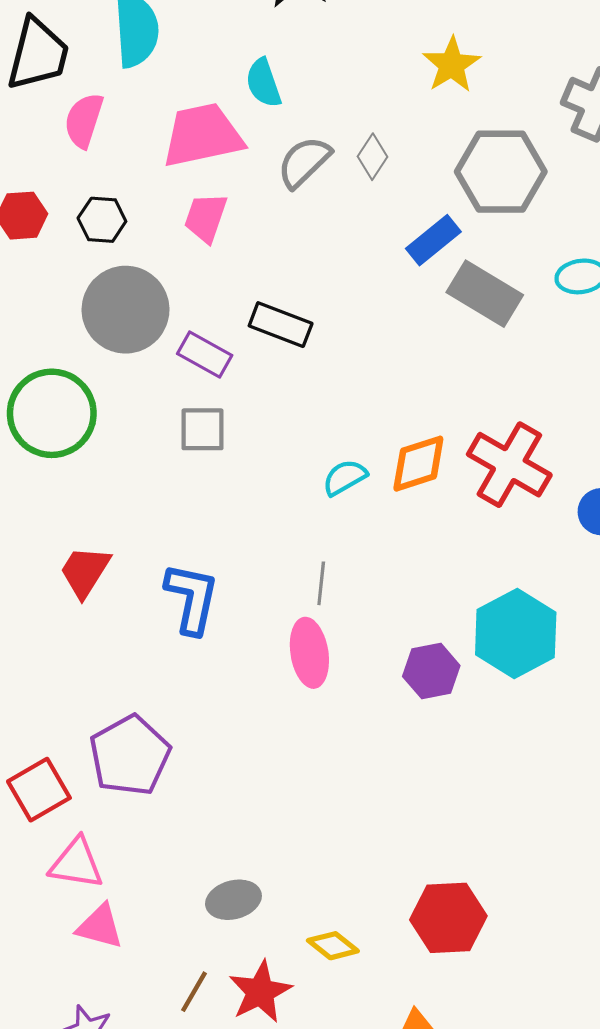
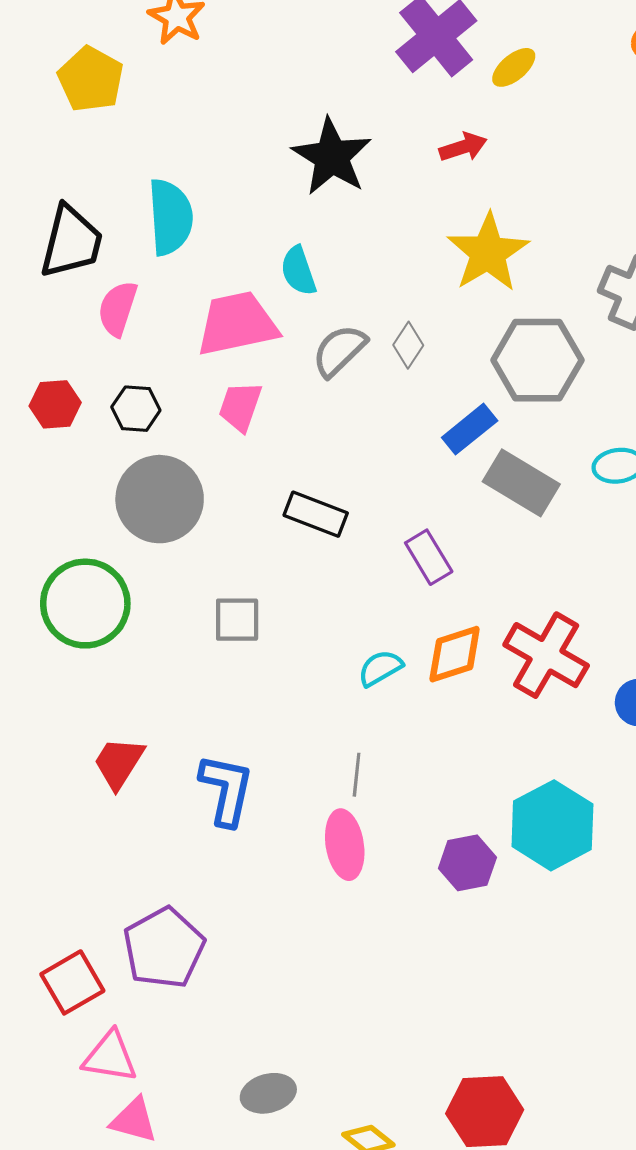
yellow star: (452, 65) -> (488, 253), size x1.4
purple rectangle: (205, 355) -> (429, 557), moved, turned 30

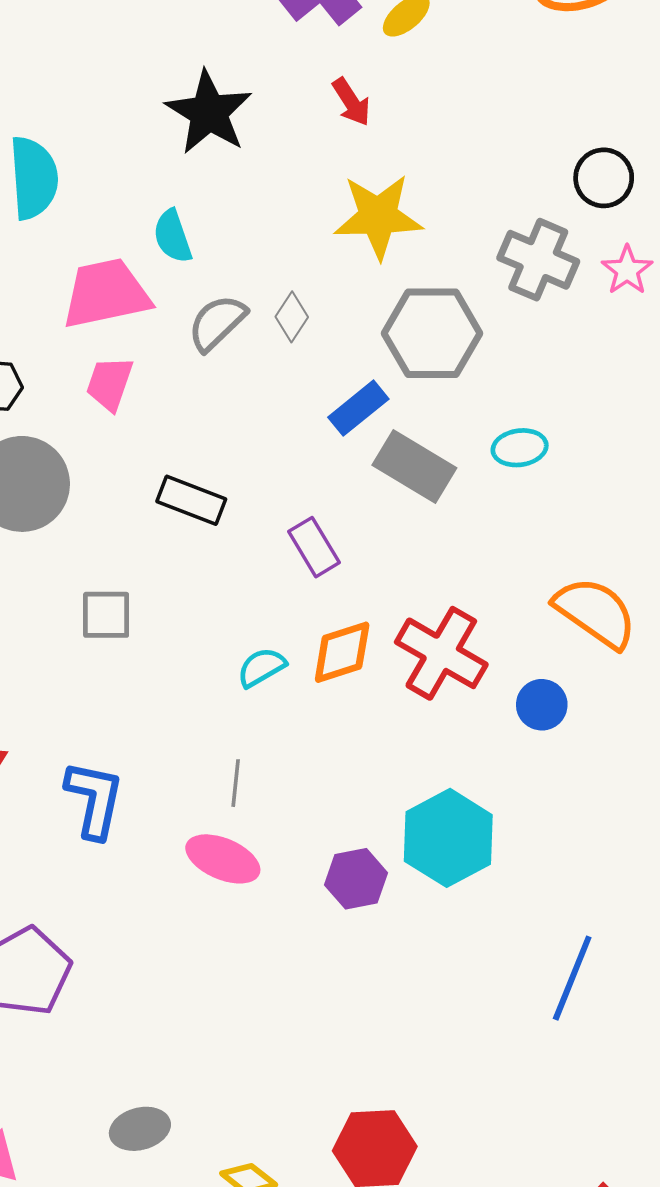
red arrow: (463, 147) -> (351, 102), turned 75
yellow star: (488, 253) -> (378, 216), turned 30
pink ellipse: (345, 845) -> (223, 859), turned -58

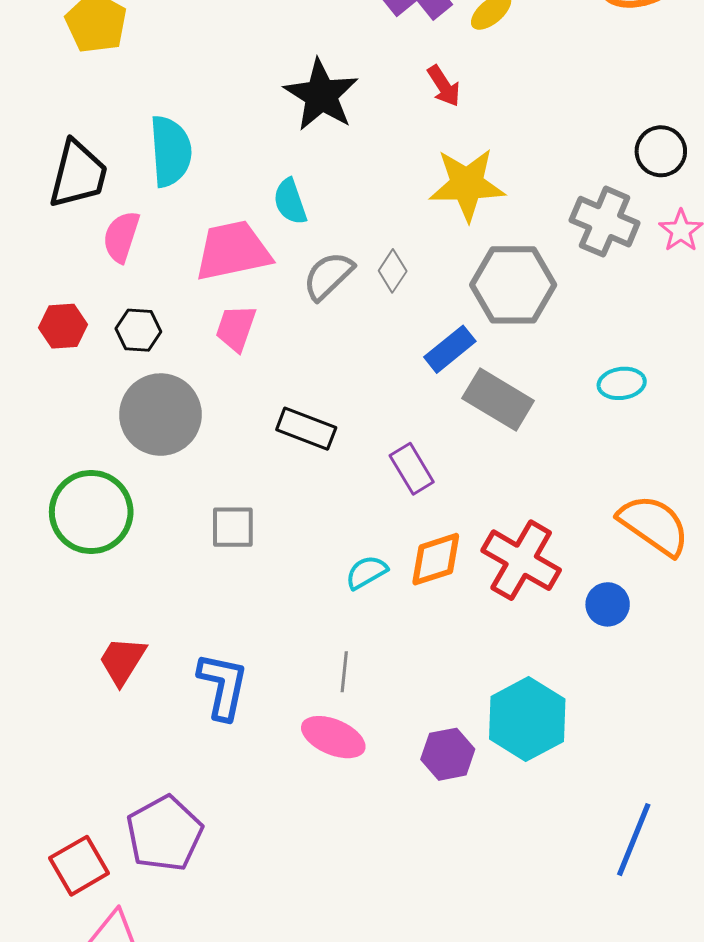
cyan ellipse: (520, 448) -> (622, 383), moved

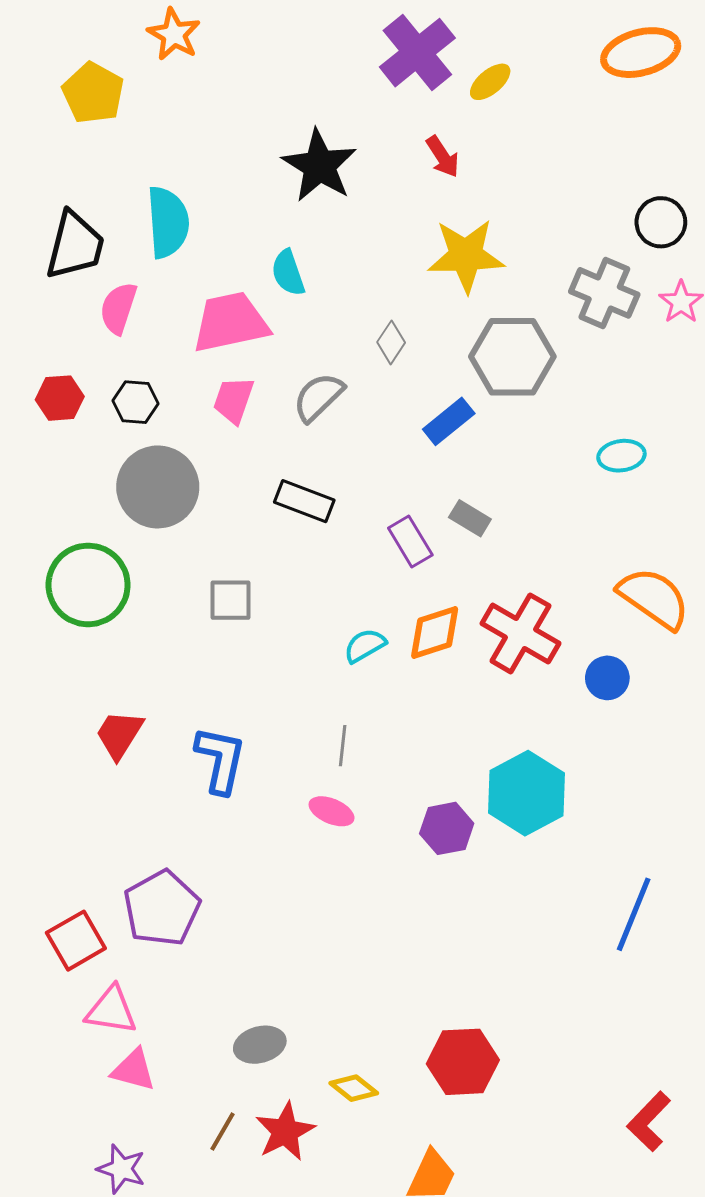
gray semicircle: (328, 276) -> (318, 397), moved
gray rectangle: (498, 399) -> (470, 518), moved, size x0.6
pink ellipse: (333, 737) -> (332, 811), size x0.7

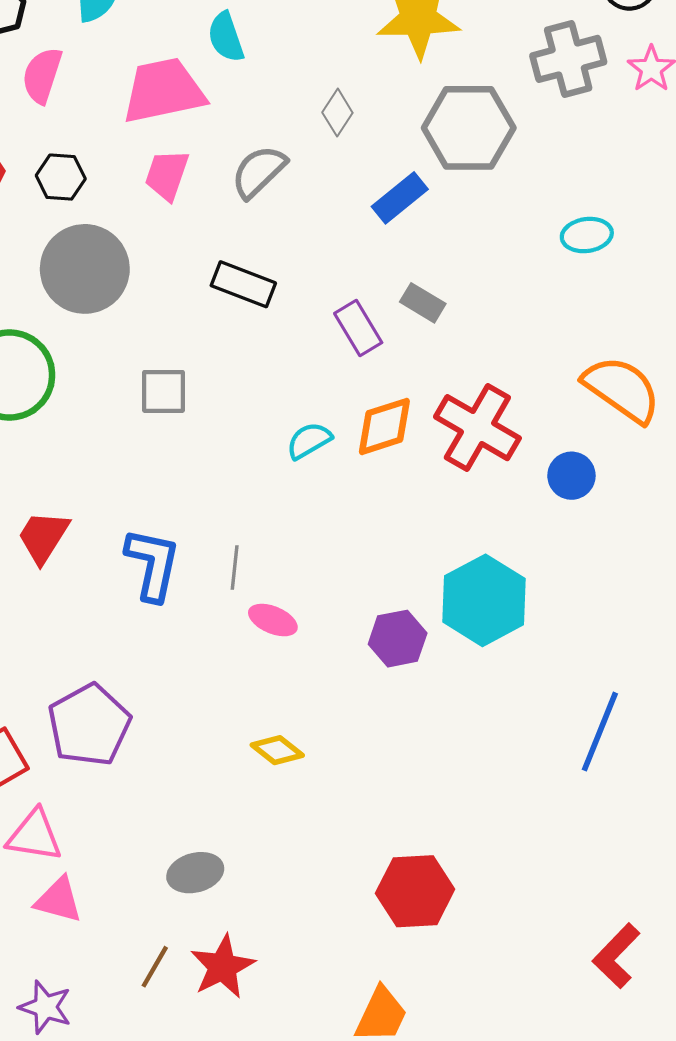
gray cross: (604, 293) -> (568, 59), turned -38
gray line: (343, 746) -> (235, 568), moved
yellow diamond: (354, 1088) -> (277, 750), moved

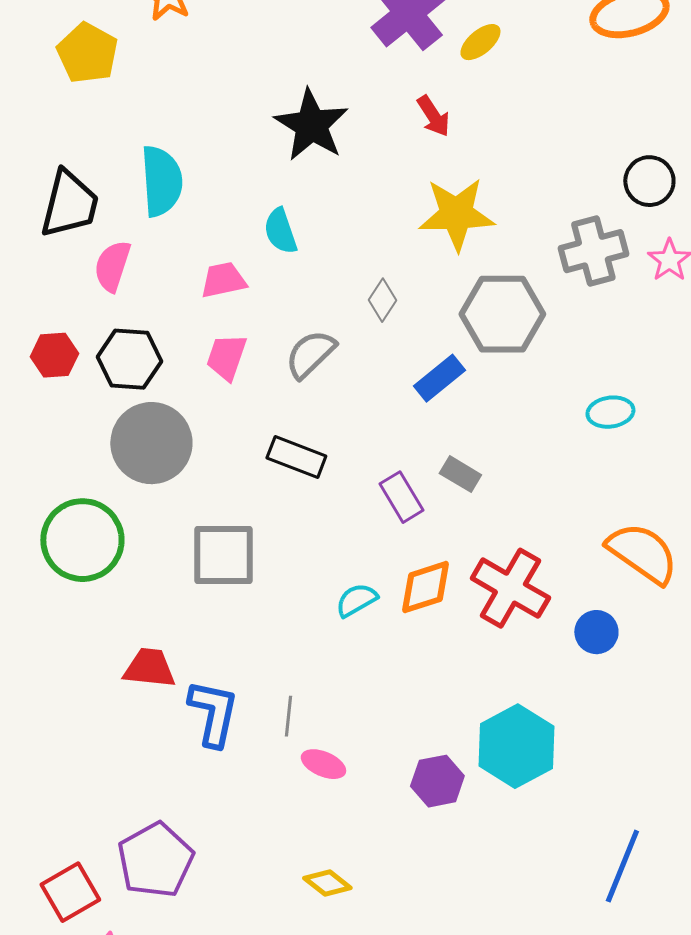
pink trapezoid: (164, 91) -> (223, 280), size x0.6
black hexagon: (61, 177) -> (129, 359), size x1.4
gray square: (164, 391) -> (223, 555), size x1.5
red trapezoid: (43, 537) -> (149, 668), moved, turned 64

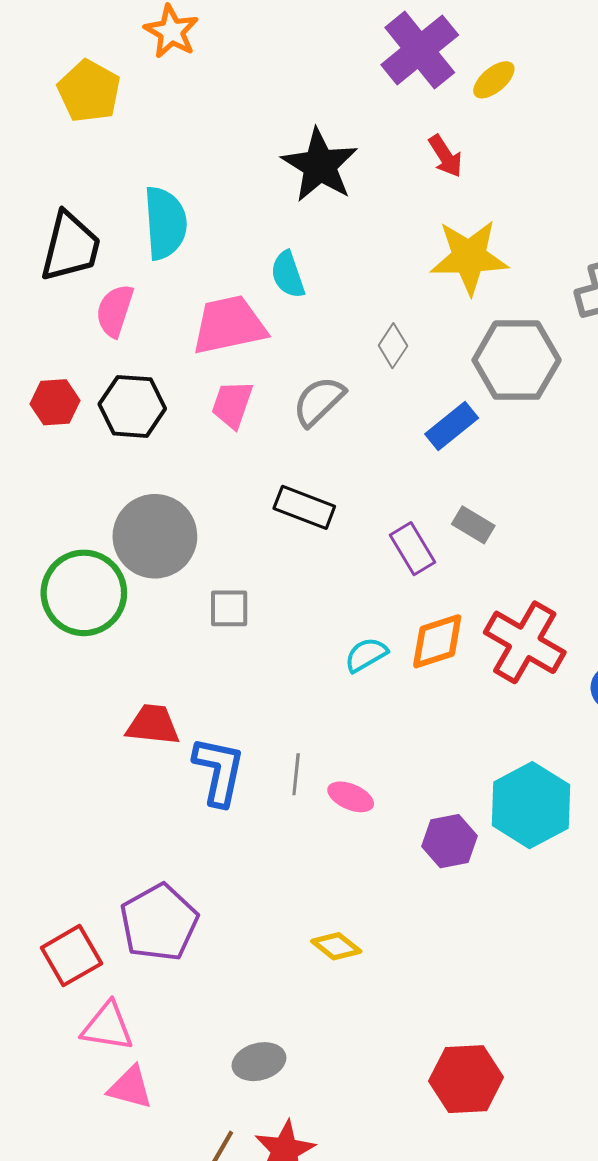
pink trapezoid: (223, 280) -> (229, 325), size x1.6
gray circle: (151, 443) -> (155, 536), moved
gray square: (223, 555) -> (229, 608), size x0.6
pink ellipse: (323, 764) -> (351, 797), moved

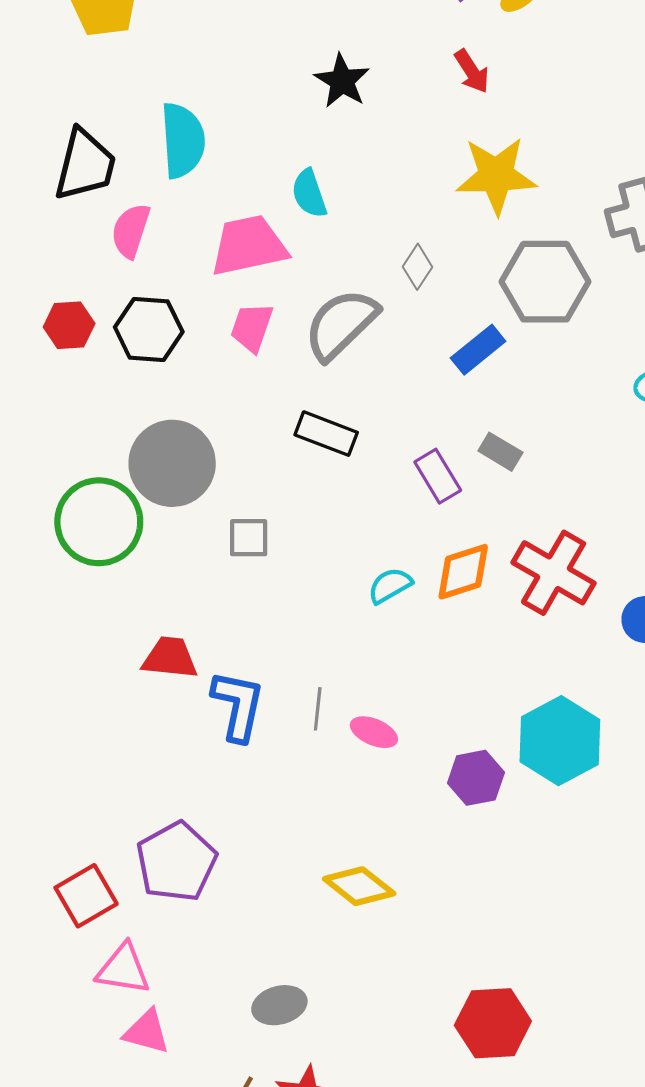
black star: (320, 165) -> (342, 81), size x0.7
gray semicircle: (319, 401) -> (341, 324), size x1.4
yellow diamond: (336, 946) -> (359, 886), size x1.4

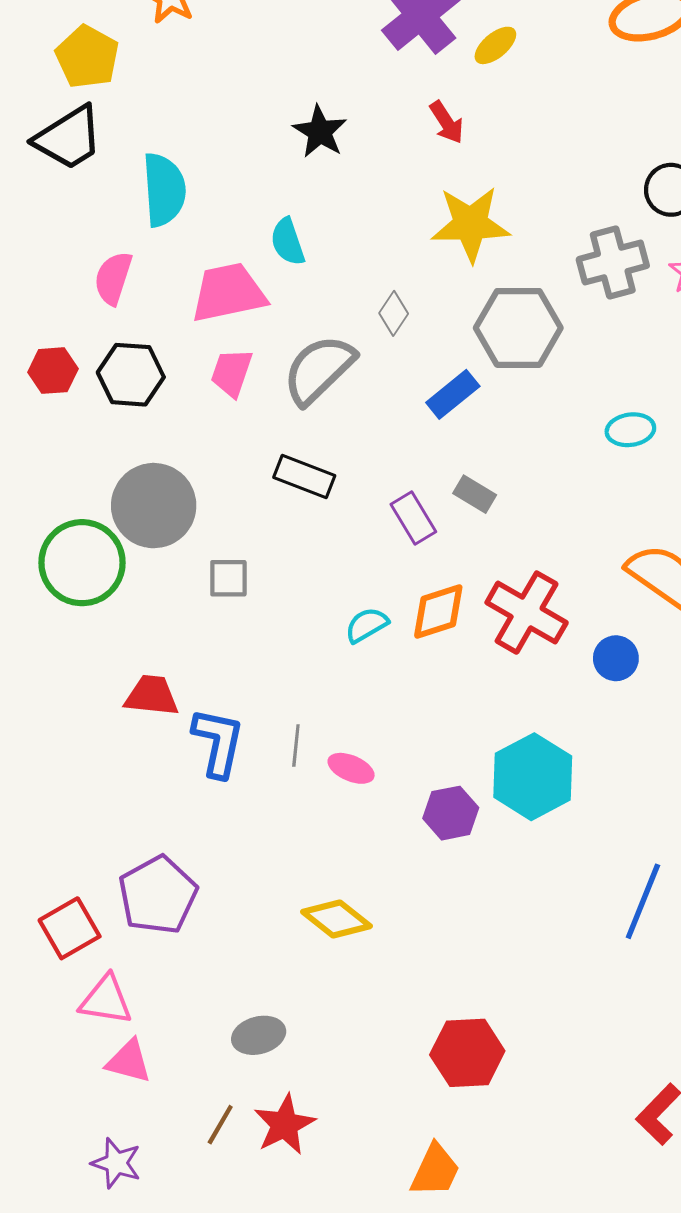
black trapezoid: (85, 165) -> (68, 138), moved, turned 44

